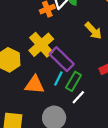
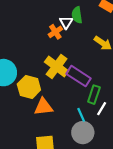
cyan line: (58, 79) -> (81, 115), moved, turned -40
orange triangle: (35, 85) -> (43, 107), moved

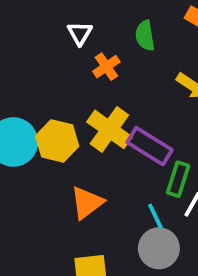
white triangle: (66, 22) -> (80, 33), moved
yellow hexagon: (29, 87) -> (57, 141), moved
orange triangle: (43, 107) -> (87, 203), turned -30

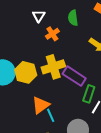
yellow cross: (109, 129) -> (53, 67), turned 35
cyan line: (155, 216) -> (51, 115), moved

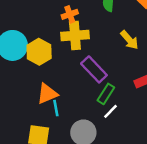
orange cross: (52, 34) -> (70, 14), moved
yellow cross: (53, 67) -> (75, 35), moved

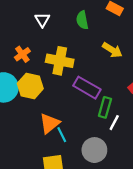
orange cross: (70, 14) -> (22, 54), moved
yellow cross: (75, 35) -> (60, 61), turned 32

